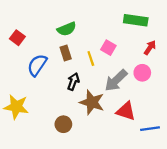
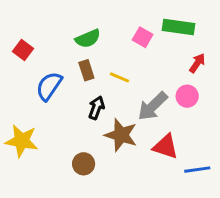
pink square: (108, 48) -> (143, 37), moved
yellow line: (91, 59) -> (120, 77), turned -48

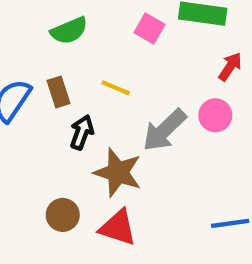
brown rectangle: (86, 70) -> (58, 92), moved
red triangle: (166, 147) -> (118, 228), moved

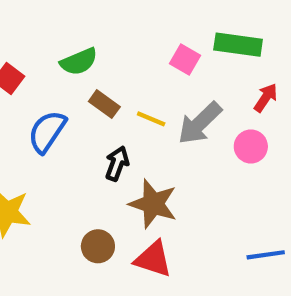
green semicircle: (69, 31) -> (79, 62), moved
brown rectangle: (58, 92) -> (104, 104), moved, turned -36
gray arrow: (164, 130) -> (200, 123), moved

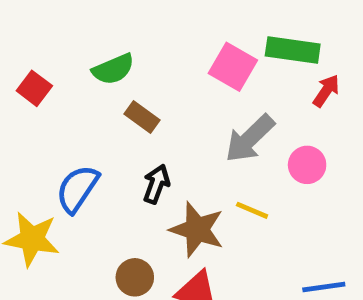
pink square: (185, 59) -> (233, 67), size x1.4
red arrow: (266, 98) -> (326, 91), moved
yellow line: (151, 119) -> (252, 210), moved
blue semicircle: (47, 132) -> (77, 189), moved

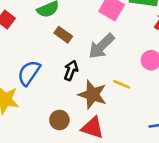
gray arrow: (250, 139) -> (101, 46), moved

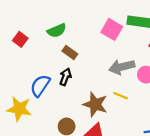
gray arrow: (101, 46) -> (122, 67), moved, turned 30
black arrow: (71, 70) -> (65, 77), moved

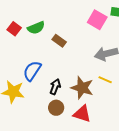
green semicircle: (57, 31) -> (36, 28), moved
black arrow: (65, 77) -> (55, 87), moved

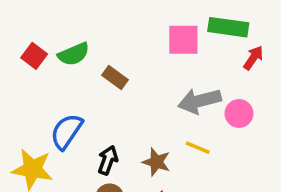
pink square: (97, 20) -> (183, 40), turned -30
brown star: (82, 88) -> (156, 162), size x0.7

